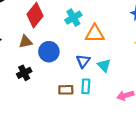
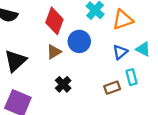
blue circle: (49, 52) -> (79, 41), moved
blue triangle: (83, 61) -> (120, 52), turned 32

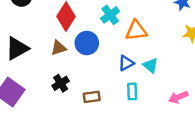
brown rectangle: (112, 88) -> (92, 97), moved

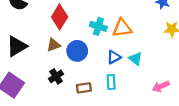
cyan cross: (110, 15) -> (98, 26), moved, turned -35
blue circle: (87, 43) -> (77, 51), moved
cyan rectangle: (132, 91) -> (111, 82), moved

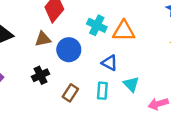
blue triangle: (114, 57) -> (110, 63), turned 48
cyan triangle: (135, 59) -> (131, 84), moved
brown rectangle: (84, 88) -> (70, 93), turned -56

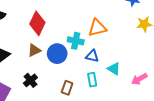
cyan cross: (97, 25) -> (76, 41), moved
black cross: (41, 75) -> (30, 80), moved

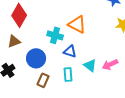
orange triangle: (97, 28) -> (77, 24), turned 36
blue circle: (57, 54) -> (36, 58), moved
pink arrow: (139, 79) -> (110, 64), moved

